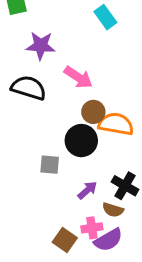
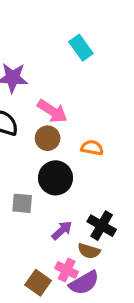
brown circle: (93, 112) -> (48, 138), moved
orange semicircle: (116, 124) -> (92, 148), moved, size x0.6
pink cross: (92, 228) -> (67, 270), turned 35

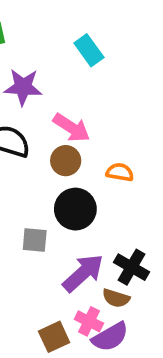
cyan rectangle: (81, 48) -> (89, 50), moved
purple arrow: (62, 230) -> (83, 273), size x1.6
brown square: (38, 283) -> (54, 337), turned 30

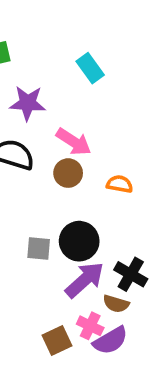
black circle: (75, 209) -> (79, 241), moved

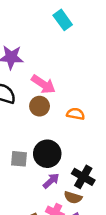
cyan rectangle: (90, 68) -> (63, 20), moved
purple arrow: (85, 280) -> (51, 181), size x0.6

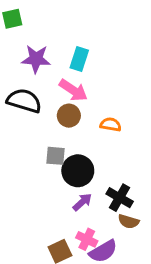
cyan rectangle: (63, 20) -> (79, 59), moved, turned 54
gray square: (19, 159) -> (55, 156), moved
brown semicircle: (73, 197) -> (128, 221), moved

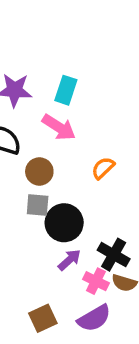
brown circle: (69, 116) -> (39, 171), moved
orange semicircle: (111, 125) -> (103, 168), turned -54
pink cross: (87, 239) -> (96, 281), moved

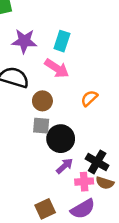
pink cross: (96, 281) -> (84, 182), turned -30

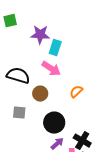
purple star: (24, 41) -> (40, 35), moved
gray square: (41, 126) -> (19, 113), moved

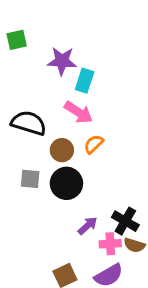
orange semicircle: (76, 92) -> (94, 144), moved
black circle: (54, 123) -> (66, 183), moved

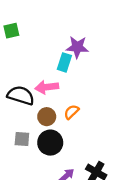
purple star: (62, 61) -> (77, 47), moved
pink arrow: (79, 112) -> (47, 87), moved, turned 140

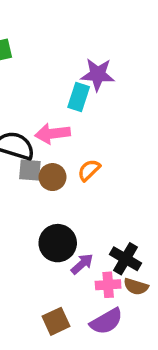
gray square: (22, 139) -> (30, 170), moved
black circle: (50, 143) -> (58, 243), moved

